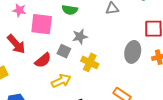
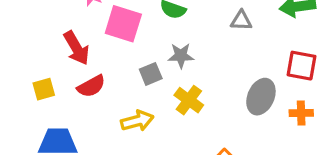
gray square: (64, 51) -> (151, 74), turned 32
red semicircle: (43, 60) -> (91, 86), moved

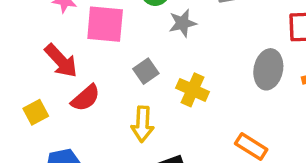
gray star: (181, 56) -> (183, 23), moved
yellow arrow: (137, 121) -> (143, 124), turned 120

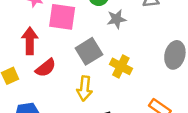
red arrow: (61, 61) -> (30, 41), turned -140
gray square: (146, 71) -> (89, 51), size x1.5

